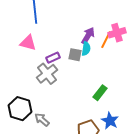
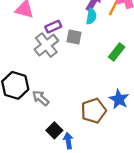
gray square: (75, 55) -> (74, 37), moved
green rectangle: (100, 93) -> (117, 52), moved

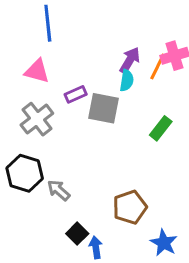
gray square: (74, 37) -> (103, 108), size x1.5
gray cross: (46, 45) -> (37, 119), moved
blue star: (119, 99) -> (164, 243), moved

